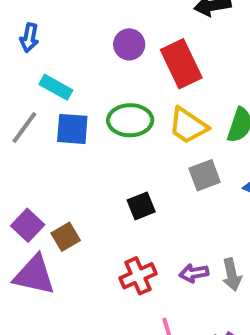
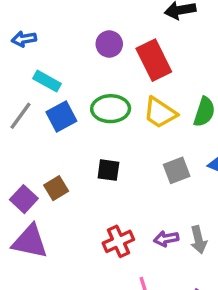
blue arrow: (29, 38) -> (24, 39), turned 70
blue square: (72, 129) -> (61, 117), turned -32
gray square: (205, 175) -> (177, 170), moved
black square: (141, 206) -> (108, 170), moved, turned 30
brown square: (66, 237) -> (56, 188), moved

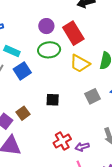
green ellipse: (111, 109) -> (49, 50), moved
purple arrow: (166, 239) -> (82, 147), moved

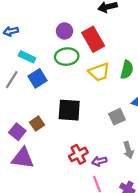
yellow trapezoid: (80, 64) -> (99, 72), turned -50
gray square: (93, 96) -> (117, 117), moved
black square: (53, 100) -> (69, 110), size x1.6

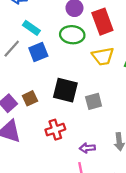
gray square: (117, 117) -> (94, 101), moved
red cross: (78, 154) -> (55, 130), moved

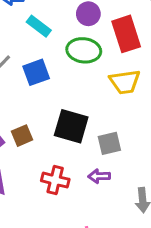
cyan rectangle: (31, 28) -> (39, 26), moved
red cross: (55, 130) -> (55, 180), turned 30
purple arrow: (87, 148) -> (99, 176), moved

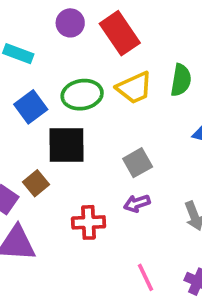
green ellipse: (84, 50) -> (82, 95), moved
black square: (71, 126) -> (67, 145), moved

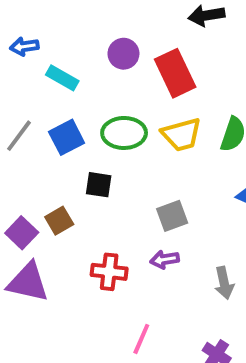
black square: (67, 145) -> (99, 185), size x0.6
pink line: (145, 277) -> (141, 339), moved, turned 40

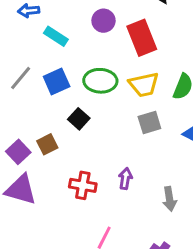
black square: (99, 185) -> (79, 119), turned 30
gray square: (172, 216) -> (149, 123), moved
purple arrow: (165, 260) -> (125, 179), turned 105

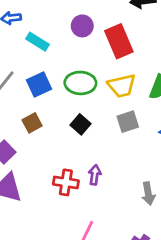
black square: (79, 119) -> (81, 124), moved
brown square: (47, 144) -> (32, 123), moved
purple arrow: (125, 179) -> (95, 175), moved

